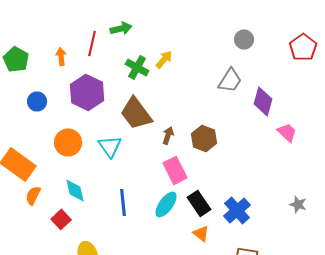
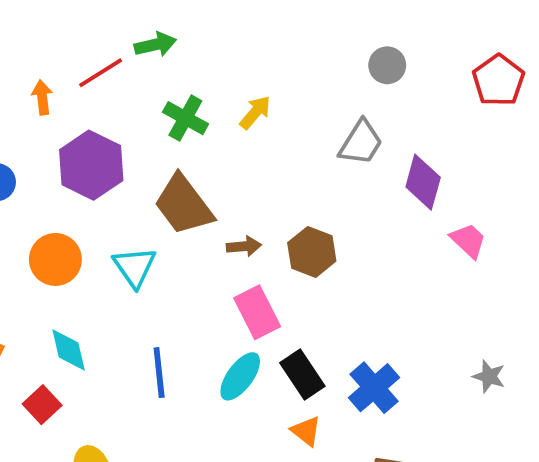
red line: (92, 43) -> (101, 73), turned 45
yellow arrow: (164, 59) -> (255, 112), moved
brown arrow: (168, 135) -> (244, 246), turned 66

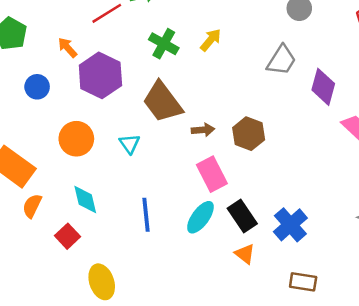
orange arrow: (42, 97) -> (67, 48), moved, turned -35
cyan triangle: (135, 267) -> (130, 144), size x0.7

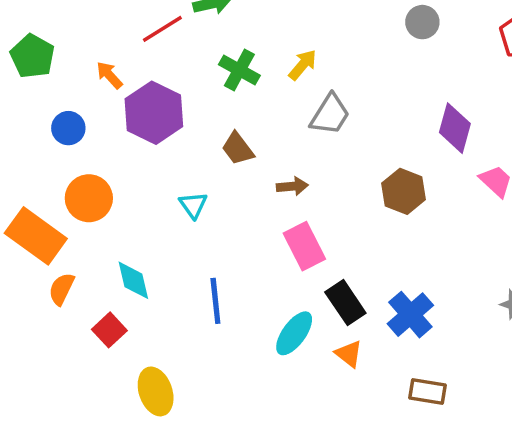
gray trapezoid: (282, 60) -> (330, 114), moved
brown trapezoid: (162, 102) -> (238, 149), size x0.6
brown hexagon: (249, 134) -> (404, 191), moved
orange circle: (76, 139) -> (89, 198), moved
cyan ellipse: (200, 217) -> (294, 333), moved

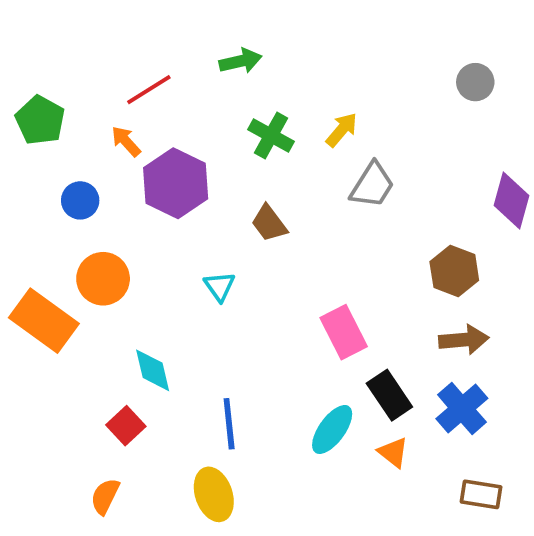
red line: (162, 29) -> (149, 90), moved
brown arrow: (292, 186) -> (464, 340), moved, size x1.4
orange semicircle: (62, 289) -> (105, 496), moved
blue line: (215, 301) -> (229, 424), moved
yellow ellipse: (156, 391) -> (214, 494), moved

